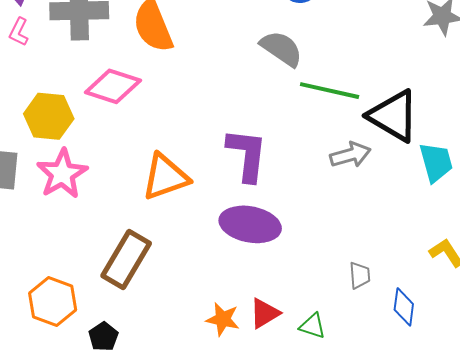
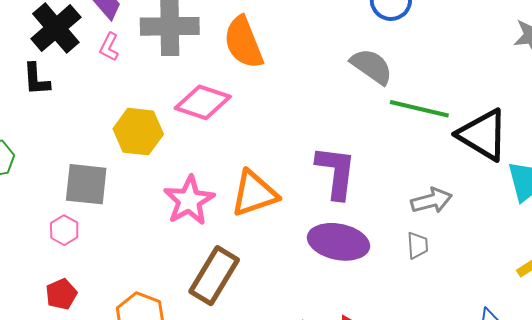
gray arrow: (350, 155) -> (431, 201), moved
pink star: (62, 174) -> (189, 200), moved
gray trapezoid: (360, 275) -> (418, 245), moved

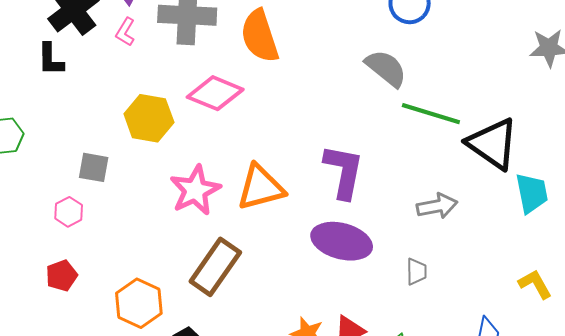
gray square: (86, 184) -> (94, 167), size x0.7
gray trapezoid: (418, 245) -> (417, 272), moved

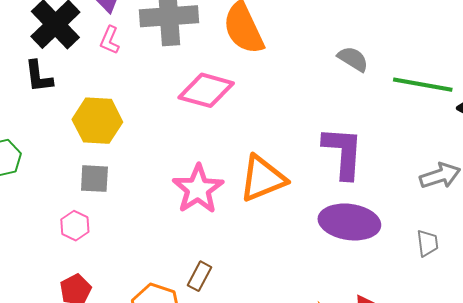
gray semicircle: (386, 68) -> (353, 59), moved, size x0.7
yellow hexagon: (149, 118) -> (97, 121), moved
brown rectangle: (215, 267) -> (199, 276), moved, size x0.5

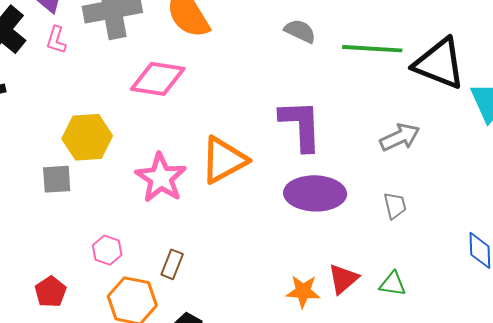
yellow hexagon: (97, 121) -> (87, 137), moved
pink hexagon: (75, 226) -> (107, 250), moved

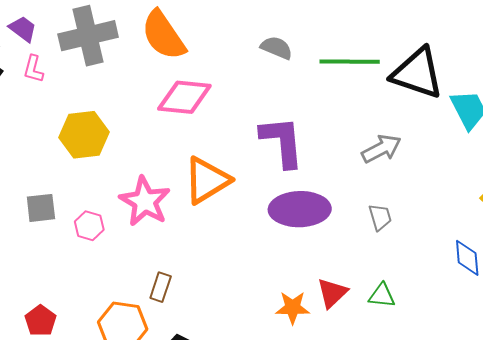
pink diamond: (158, 79) -> (184, 97), moved
yellow hexagon: (87, 137) -> (84, 135), moved
pink hexagon: (107, 250) -> (89, 226), moved

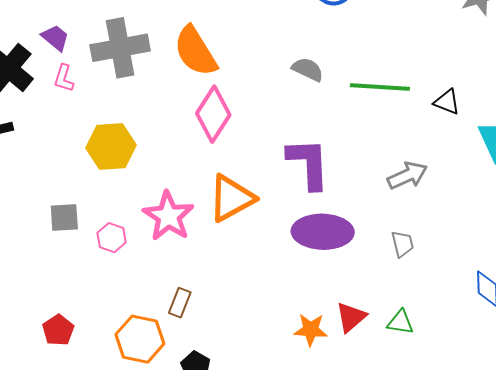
black triangle: (417, 73) -> (447, 102), size x0.5
pink diamond: (184, 97) -> (213, 114), turned -66

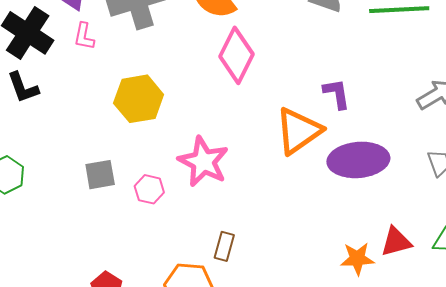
purple L-shape: (308, 163) -> (337, 94), size x0.6
orange triangle: (231, 198) -> (298, 131), moved
red triangle: (351, 317) -> (396, 242), turned 32

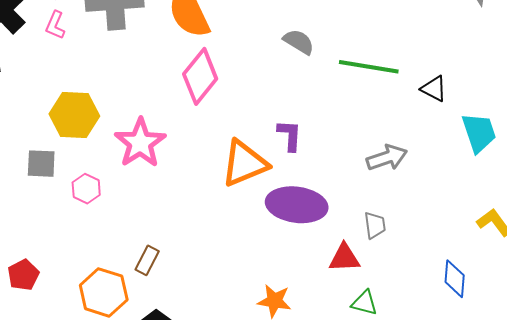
yellow hexagon: (139, 99) -> (74, 115), moved
pink star: (203, 162) -> (140, 143), moved
red triangle: (396, 242) -> (344, 258), moved

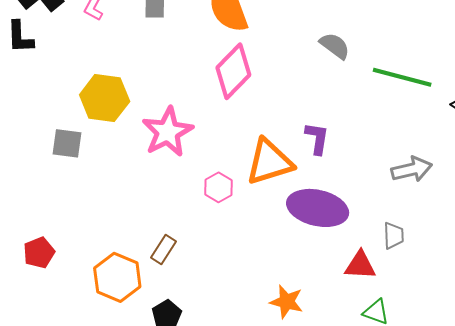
pink hexagon: (86, 189) -> (218, 187), moved

